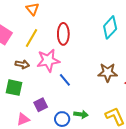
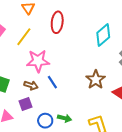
red ellipse: (63, 34) -> (57, 22), moved
brown arrow: (22, 64) -> (31, 85), moved
brown star: (108, 72) -> (96, 80), turned 30

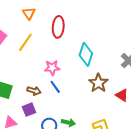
cyan diamond: (103, 35) -> (86, 54), moved, turned -30
pink star: (38, 61) -> (52, 68), moved, size x0.7

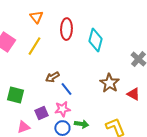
cyan diamond: (86, 54) -> (95, 40), moved
pink star: (52, 68) -> (62, 109), moved
brown arrow: (34, 91) -> (52, 77), moved, turned 136

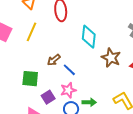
cyan diamond: (95, 40) -> (89, 37), moved
green square: (15, 95) -> (30, 79), moved

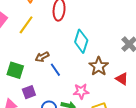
pink star: (68, 90) -> (81, 91), moved

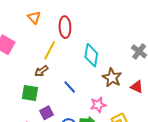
yellow line: (26, 25) -> (50, 50), moved
brown arrow: (42, 57) -> (41, 71), moved

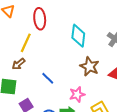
cyan diamond: (91, 55) -> (78, 36), moved

